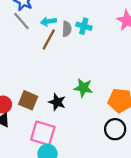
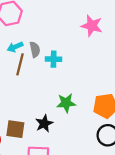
cyan cross: (84, 26) -> (54, 59), moved
black star: (57, 102) -> (44, 123), turned -30

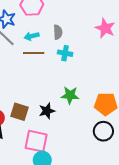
gray semicircle: (35, 50) -> (58, 32), moved
brown line: (20, 64) -> (34, 53), turned 66

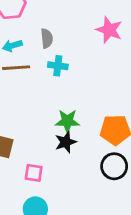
black star: (47, 111) -> (66, 142), moved
pink square: (36, 141) -> (34, 173), moved, size x0.6

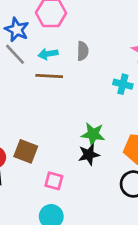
cyan cross: (58, 66) -> (123, 84), moved

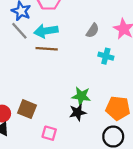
gray semicircle: (83, 51) -> (93, 31), moved, turned 32
cyan arrow: (48, 54) -> (46, 31), size x1.5

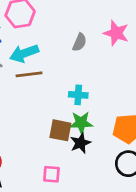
cyan cross: (106, 56) -> (78, 95), moved
brown square: (27, 109) -> (60, 130), moved

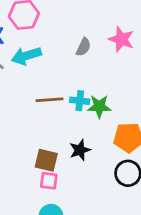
brown line: (29, 74) -> (49, 100), moved
green star: (81, 123) -> (99, 106), moved
brown square: (60, 130) -> (46, 160), moved

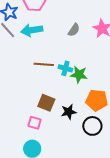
black star: (80, 150) -> (69, 112), moved
brown square: (46, 160) -> (46, 103), moved

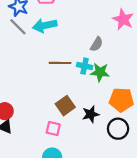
gray semicircle: (74, 30) -> (97, 44), moved
brown square: (46, 103) -> (65, 106), turned 36

